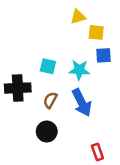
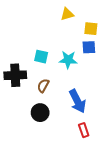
yellow square: (96, 32) -> (91, 29), moved
blue arrow: (82, 103) -> (77, 101), moved

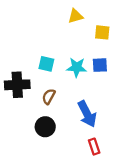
blue square: (89, 47) -> (100, 65), moved

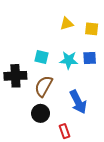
yellow triangle: (75, 16) -> (67, 24), moved
brown semicircle: (49, 96) -> (44, 86), size x1.5
red rectangle: (94, 147) -> (65, 131), moved

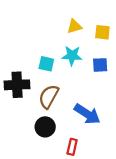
cyan star: (69, 60) -> (72, 56), moved
blue arrow: (78, 102) -> (87, 114), turned -30
red rectangle: (65, 131) -> (72, 147), turned 32

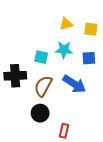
blue arrow: (87, 114) -> (74, 84), moved

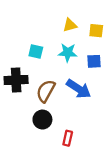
cyan square: (41, 57) -> (36, 51), moved

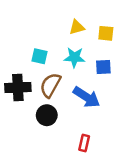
brown semicircle: (46, 91) -> (50, 85), moved
black circle: (42, 120) -> (47, 115), moved
red rectangle: (68, 138) -> (84, 143), moved

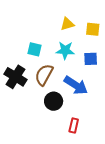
black cross: (18, 88) -> (15, 77), turned 35
black circle: (47, 115) -> (54, 101), moved

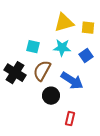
yellow triangle: (67, 24) -> (64, 23), size x1.5
blue square: (91, 59) -> (86, 56), turned -32

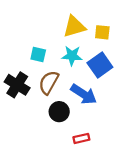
blue square: (86, 56) -> (100, 65), size x1.5
red rectangle: (70, 119) -> (81, 138), turned 64

